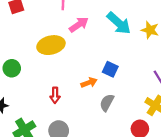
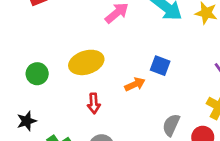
yellow ellipse: (51, 45) -> (86, 62), moved
gray semicircle: (107, 103) -> (171, 125), moved

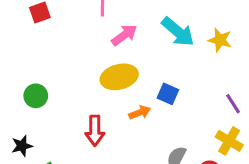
yellow ellipse: (86, 62) -> (119, 77), moved
red arrow: (94, 103) -> (95, 131), size x1.4

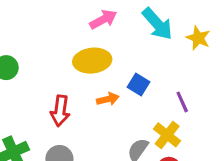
purple line: (233, 104) -> (182, 102), moved
yellow cross: (229, 141) -> (167, 135), moved

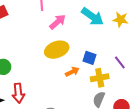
red arrow: (60, 111) -> (18, 93), moved
yellow cross: (167, 135) -> (100, 78), moved, turned -36

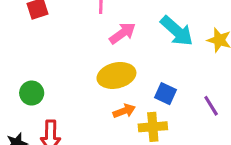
orange arrow: (72, 72) -> (124, 111), moved
yellow cross: (100, 78) -> (153, 127), moved

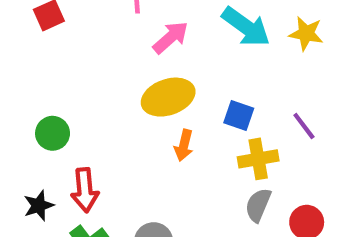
orange arrow: (124, 111) -> (184, 145), turned 130
yellow cross: (153, 127) -> (258, 159), moved

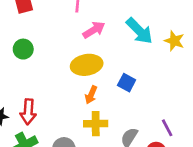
purple line: (304, 126) -> (167, 128), moved
green circle: (53, 133) -> (23, 49), moved
yellow cross: (258, 159) -> (96, 124), moved

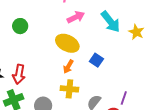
yellow ellipse: (87, 65) -> (67, 43), turned 30
purple line: (167, 128) -> (124, 98), turned 40

